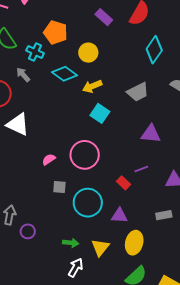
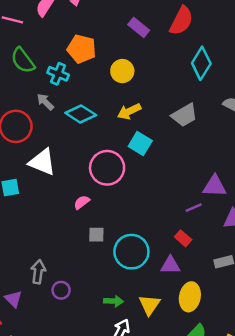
cyan diamond: (65, 74) -> (81, 114), moved
purple triangle: (151, 134) -> (215, 186), moved
pink circle: (85, 155) -> (107, 168), moved
red rectangle: (123, 183) -> (183, 238), moved

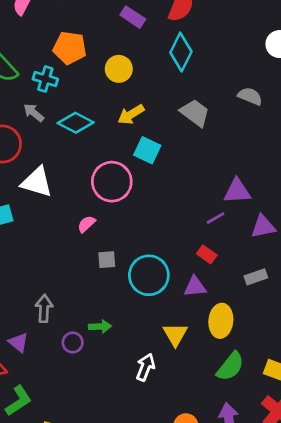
cyan diamond: (201, 63) -> (181, 52), moved
gray trapezoid: (184, 115) -> (195, 113), turned -108
purple circle: (61, 290) -> (73, 342), moved
green arrow: (113, 301) -> (100, 327), moved

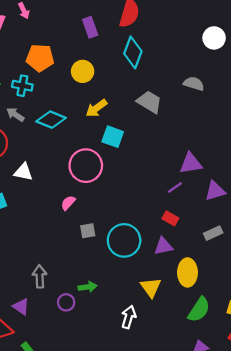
purple rectangle: (133, 17) -> (90, 27), turned 42
white triangle: (37, 182) -> (23, 172), size x0.7

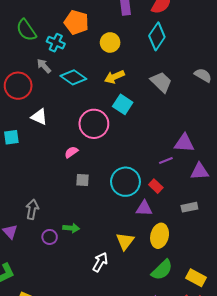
cyan circle: (124, 240) -> (125, 182), moved

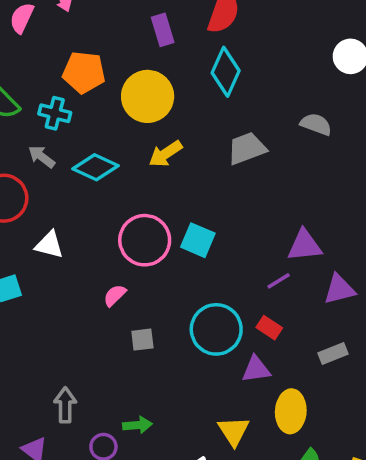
yellow circle: (110, 42) -> (148, 96), size x1.5
gray trapezoid: (161, 82) -> (247, 148), turned -55
cyan square: (123, 104) -> (198, 240), moved

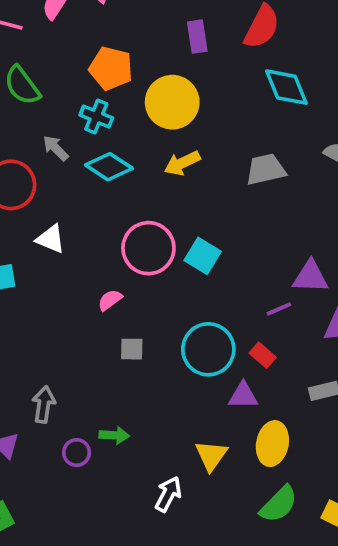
cyan diamond: (226, 72) -> (286, 87), moved, turned -54
cyan cross: (55, 113) -> (96, 117), moved

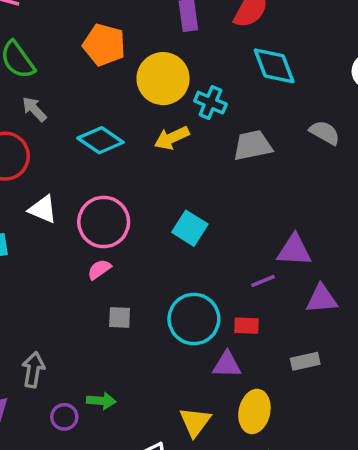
cyan cross: (96, 117) -> (210, 102), moved
gray arrow: (56, 148) -> (34, 109), moved
pink circle: (148, 248) -> (104, 222), moved
red rectangle: (263, 355) -> (246, 326), turned -40

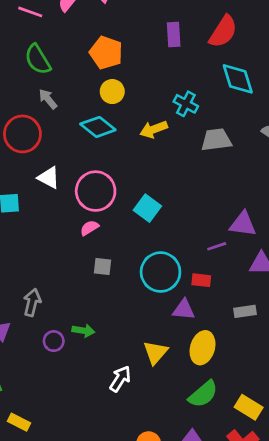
yellow circle: (163, 79) -> (112, 92), moved, size x0.6
cyan square: (190, 228) -> (147, 208), moved

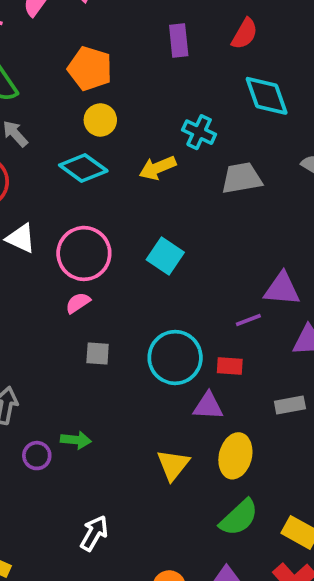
red semicircle: (223, 32) -> (245, 34), size x0.7
cyan square: (147, 208) -> (165, 256), moved
white arrow: (120, 379) -> (94, 533), moved

